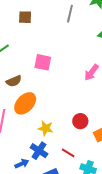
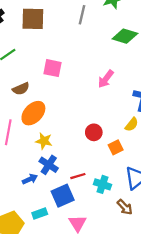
brown square: (25, 17) -> (33, 19), size x1.6
yellow star: (46, 128) -> (44, 141), moved
red line: (68, 153) -> (78, 176), moved, turned -48

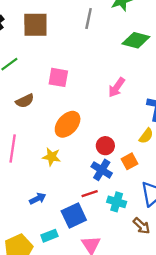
orange ellipse: (33, 113) -> (68, 124), moved
blue cross: (49, 165) -> (102, 170), moved

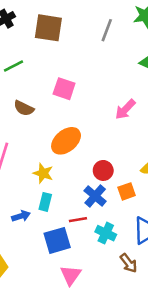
brown semicircle: (25, 101) -> (24, 108), turned 42
cyan rectangle: (49, 236) -> (45, 202), moved, turned -63

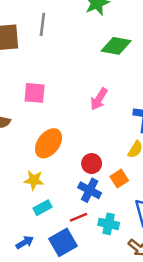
gray line: (107, 30) -> (42, 24), moved
cyan rectangle: (45, 202) -> (43, 208), turned 60
blue arrow: (21, 216) -> (25, 242), moved

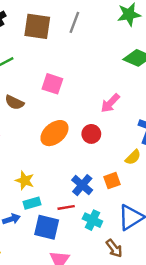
red circle: (92, 164) -> (91, 134), moved
yellow star: (34, 180) -> (25, 181), moved
cyan rectangle: (43, 208) -> (32, 203), moved
blue square: (63, 242) -> (47, 227), turned 30

